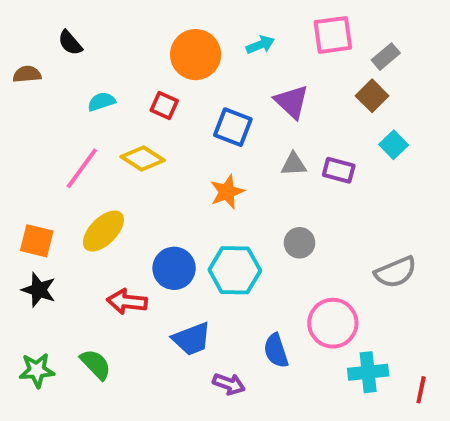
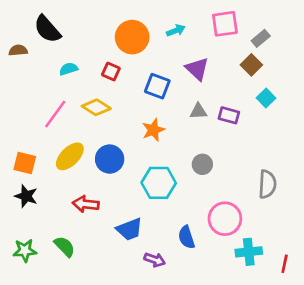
black semicircle: (70, 43) -> (47, 29), size x1.6
blue circle: (174, 268) -> (110, 159), moved
gray semicircle: (396, 272) -> (267, 184), turned -64

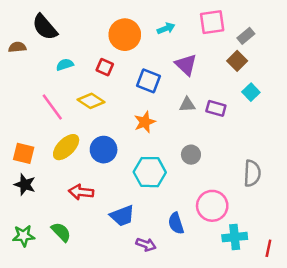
pink line: (55, 114) -> (52, 107), turned -72

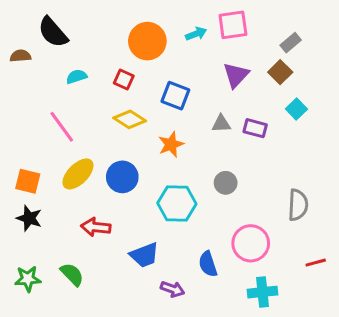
pink square: (212, 22) -> (233, 25), moved
purple triangle: (186, 65) -> (236, 75), moved, turned 30
yellow diamond: (91, 101) -> (130, 119), moved
cyan cross: (235, 237) -> (263, 292), moved
red line: (268, 248) -> (316, 263), moved, turned 63

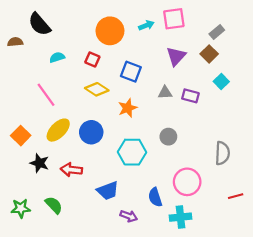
orange square: (28, 181) -> (21, 136), turned 30
black star: (29, 218) -> (39, 163), moved
cyan cross: (263, 292) -> (180, 217), moved

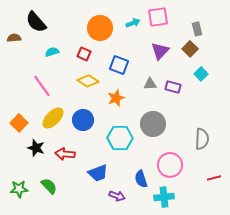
gray rectangle: (217, 32) -> (197, 29), turned -64
gray circle: (168, 137) -> (153, 124), size x1.6

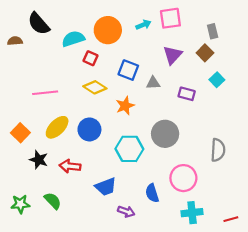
cyan semicircle: (52, 52) -> (73, 39), moved, size x1.5
gray triangle: (150, 84) -> (153, 83), moved
pink line: (42, 86) -> (45, 93), turned -60
red line: (214, 178) -> (231, 219), moved
cyan cross: (164, 197) -> (192, 213), moved

